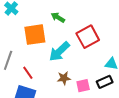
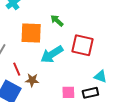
red square: (88, 37) -> (82, 45), turned 30
brown star: (64, 78) -> (32, 80), moved

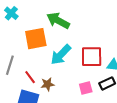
green arrow: (57, 21) -> (58, 21), size x1.6
red square: (82, 45) -> (92, 57), moved

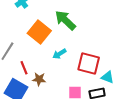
orange square: (36, 39) -> (39, 32), turned 35
cyan arrow: (61, 55) -> (59, 54), size x0.6

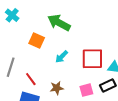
orange square: (39, 32) -> (37, 41), size x0.7
brown star: (39, 79) -> (57, 88), moved

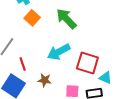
orange square: (37, 41) -> (32, 18), moved
cyan arrow: (62, 57) -> (59, 52), size x1.6

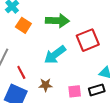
green arrow: (66, 19) -> (57, 21), turned 145
red square: (87, 63) -> (88, 40), moved, turned -30

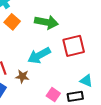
brown star: (46, 85) -> (22, 77), moved
pink square: (75, 91) -> (53, 95), turned 32

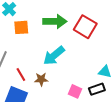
orange square: (12, 22) -> (21, 27), turned -35
red square: (74, 46) -> (85, 27), moved, turned -35

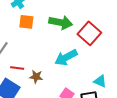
cyan arrow: (54, 56) -> (66, 57), moved
red line: (21, 74) -> (17, 68), turned -64

